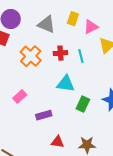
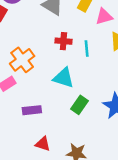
orange cross: (31, 56) -> (22, 60), moved

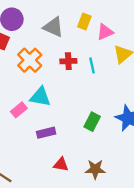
orange cross: (22, 60) -> (30, 60), moved
cyan triangle: (64, 78) -> (40, 97), moved

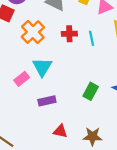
cyan triangle: (40, 97) -> (42, 67), turned 50

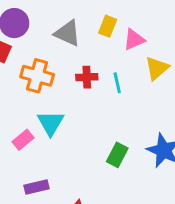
orange cross: (33, 32) -> (37, 76), turned -30
purple rectangle: (47, 101) -> (37, 187), moved

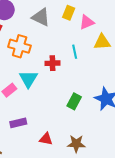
yellow triangle: (157, 68) -> (102, 42), turned 36
red cross: (87, 77) -> (52, 63), moved

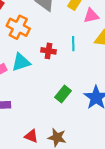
cyan triangle: (28, 79) -> (21, 62), turned 30
red triangle: (46, 139) -> (31, 136), moved

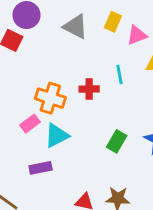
orange cross: (18, 27) -> (50, 98), moved
cyan triangle: (21, 62) -> (57, 136), moved

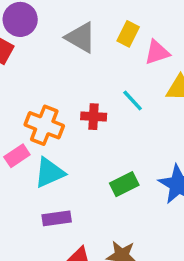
cyan line: (120, 74) -> (133, 100), turned -36
green rectangle: (117, 141) -> (124, 184), turned 30
purple rectangle: (41, 168) -> (57, 218), moved

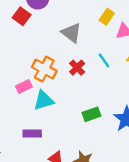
gray triangle: (81, 37) -> (71, 33), moved
red cross: (94, 117) -> (77, 68), turned 35
purple rectangle: (57, 218) -> (32, 133), moved

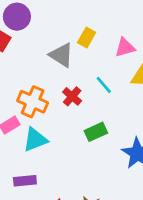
yellow rectangle: (107, 17) -> (87, 37), moved
green rectangle: (91, 114) -> (96, 132), moved

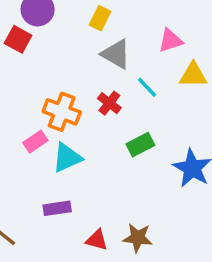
yellow rectangle: (87, 37) -> (100, 18), moved
gray triangle: (61, 55) -> (116, 54), moved

